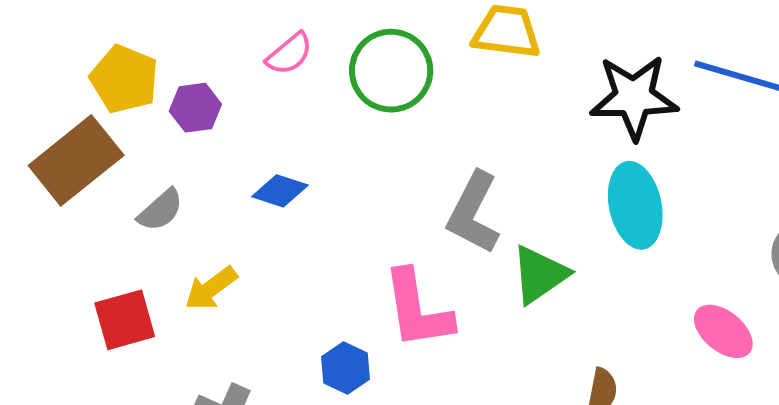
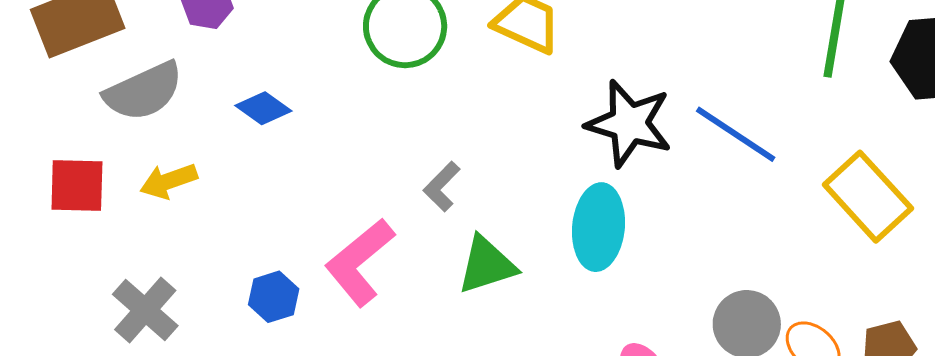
gray semicircle: (161, 210) -> (144, 91), size x1.6
gray L-shape: (474, 213) -> (442, 186), size x0.6
pink L-shape: (417, 309) -> (360, 262), turned 42

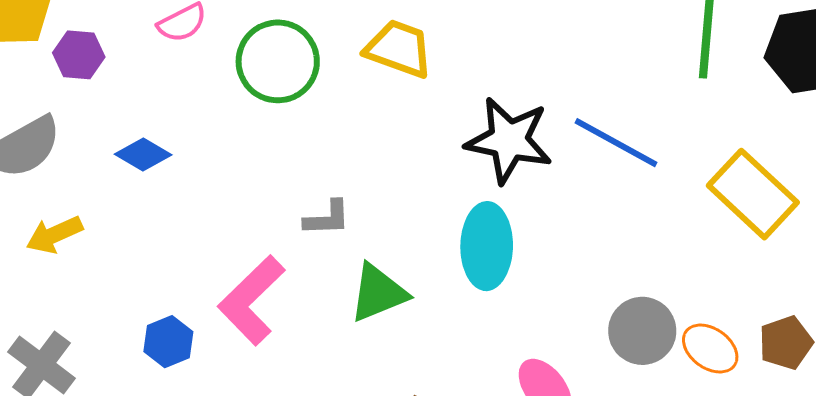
gray L-shape: (442, 186) -> (327, 218), turned -132

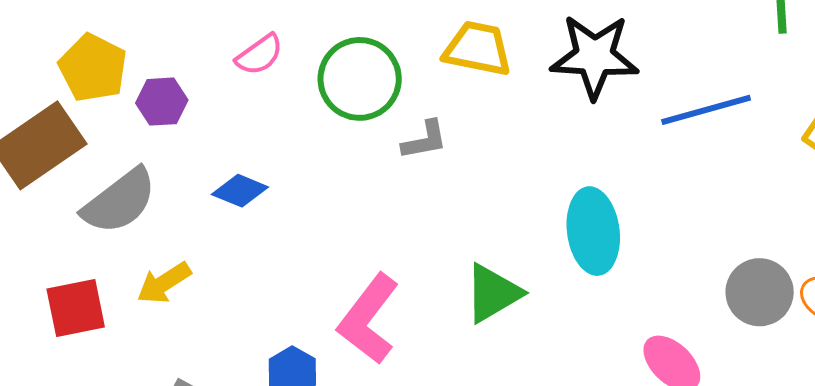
black star: (509, 140) -> (595, 56), moved
blue line: (616, 143) -> (706, 110), turned -36
gray L-shape: (327, 218) -> (425, 140), moved

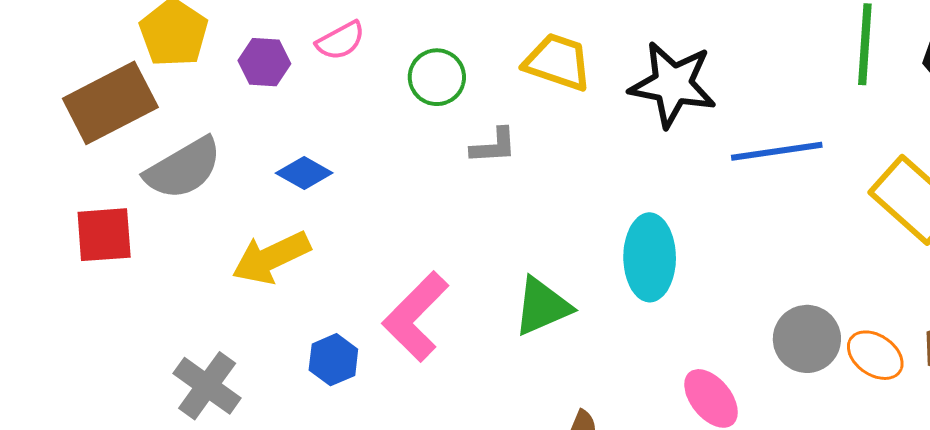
green circle: (360, 79) -> (437, 77), size x0.7
purple hexagon: (162, 102) -> (264, 62), moved
yellow arrow: (164, 283) -> (271, 258), moved, size x1.4
red square: (76, 308) -> (104, 235), moved

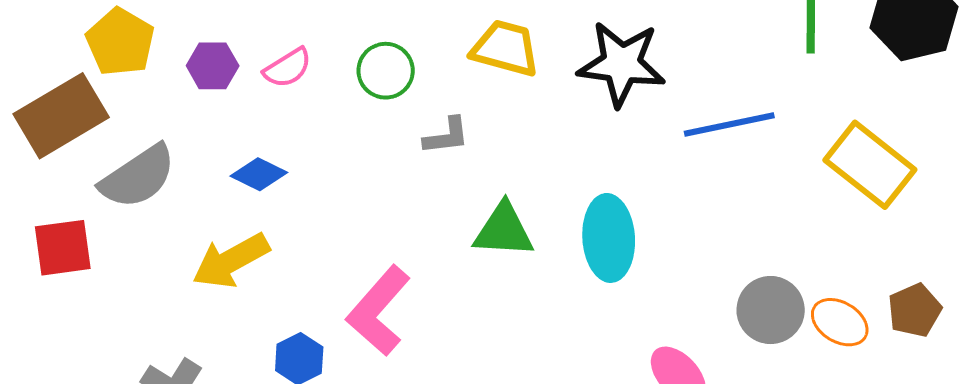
pink semicircle: (340, 41) -> (288, 68), moved
green triangle: (542, 306) -> (504, 230), moved, turned 30

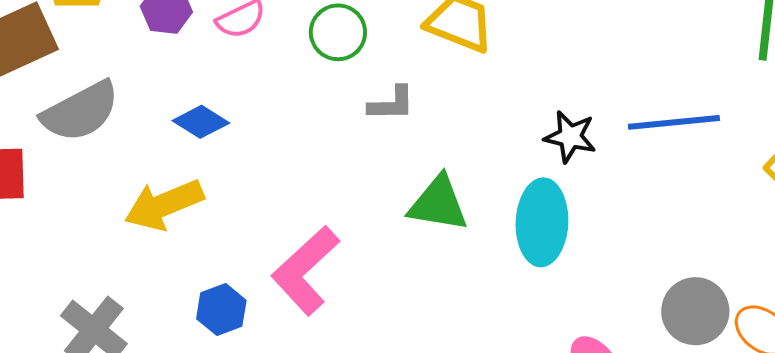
black star: (622, 64) -> (570, 137), moved, size x0.6

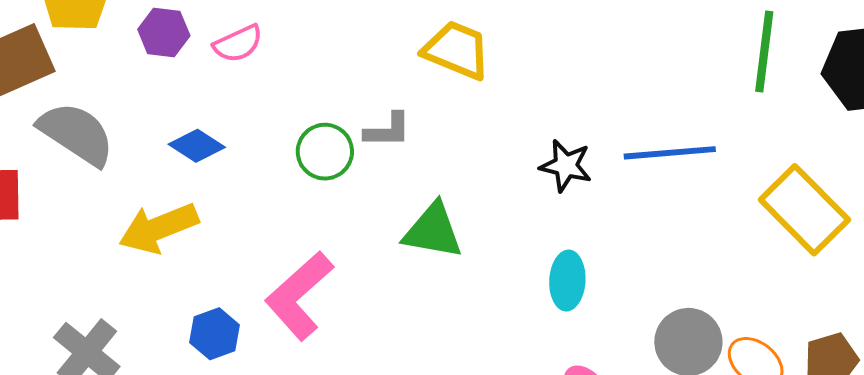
green circle: (338, 32) -> (325, 152), moved
gray semicircle: (80, 111) -> (76, 134), turned -120
cyan ellipse: (542, 222) -> (567, 281), moved, size x0.7

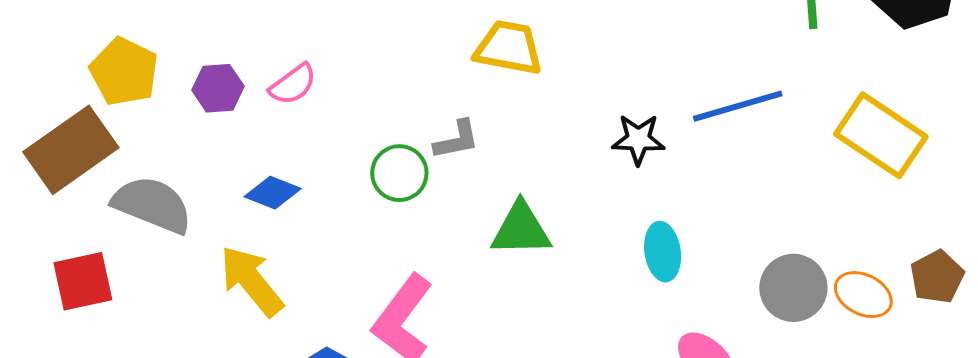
yellow arrow: (159, 228) -> (252, 281), turned 84

